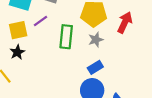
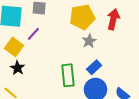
yellow square: (18, 30) -> (14, 47), turned -30
green rectangle: (66, 37) -> (68, 75), moved

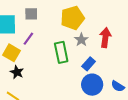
red arrow: (113, 19) -> (105, 38), moved
green rectangle: (68, 75) -> (61, 52), moved

